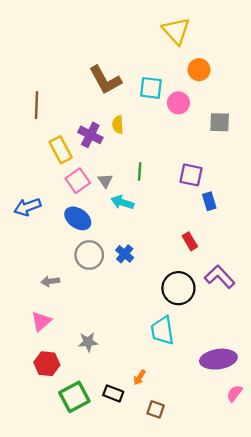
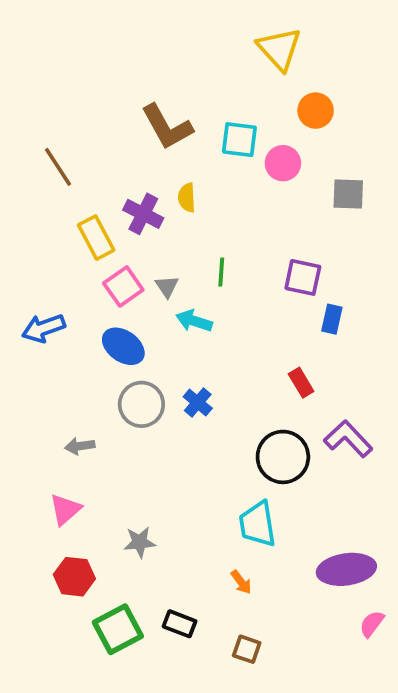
brown line: (37, 105) -> (58, 167), turned -35
blue rectangle: (209, 201) -> (332, 319), turned 30
orange arrow: (140, 377) -> (241, 582), moved, turned -70

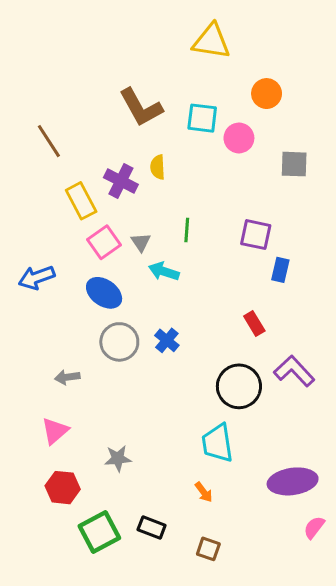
yellow triangle: (279, 49) -> (211, 41), moved, turned -39

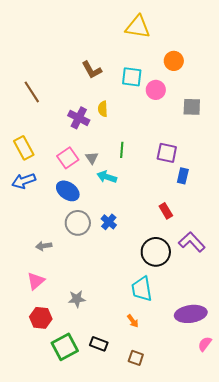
brown L-shape: (141, 107) -> (92, 70), size x0.7
yellow rectangle: (81, 201) -> (24, 148), moved

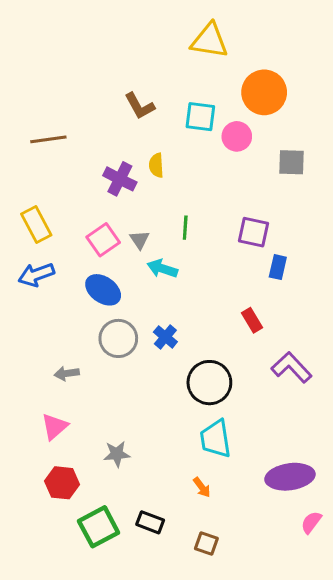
orange circle: (174, 61) -> (264, 92), size x1.5
brown line: (32, 92) -> (48, 139), turned -65
black circle: (156, 252) -> (209, 383), moved

